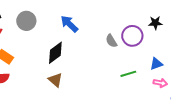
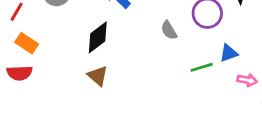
gray semicircle: (111, 41) -> (169, 30), moved
blue triangle: (156, 64) -> (229, 53), moved

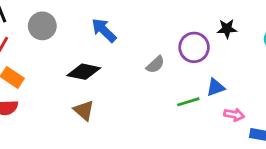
gray semicircle: (169, 30) -> (155, 65), turned -102
black diamond: (98, 37) -> (84, 72), turned 48

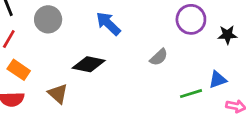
black star: (227, 29) -> (227, 35), moved
purple circle: (194, 47) -> (191, 19), moved
brown triangle: (84, 110) -> (58, 94), moved

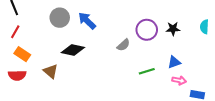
gray circle: (48, 19) -> (60, 18), moved
purple circle: (191, 19) -> (147, 30), moved
blue triangle: (218, 80) -> (174, 62), moved

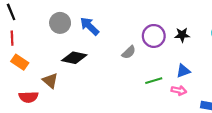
red line: (15, 32) -> (12, 38), turned -32
red semicircle: (17, 75) -> (28, 97), moved
pink arrow: (179, 80) -> (179, 90), moved

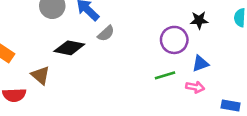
purple circle: (154, 36) -> (174, 40), moved
gray semicircle: (129, 52) -> (106, 33), moved

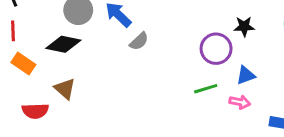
black diamond: (69, 48) -> (63, 44), moved

